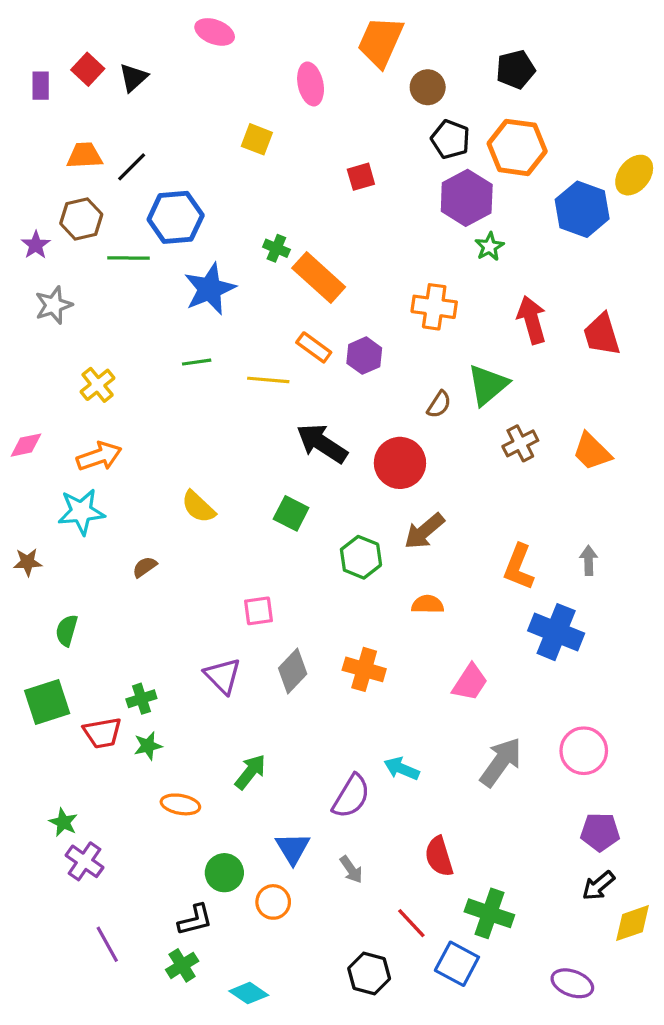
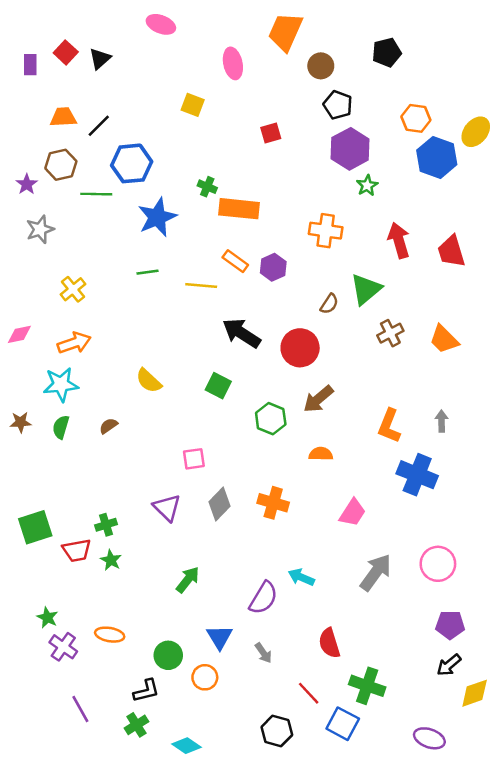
orange hexagon: (517, 147) -> (416, 118), moved, size x0.7
orange rectangle: (319, 278) -> (239, 209), turned -36
green semicircle: (67, 630) -> (61, 427), moved
green star: (148, 746) -> (111, 560), turned -30
orange ellipse: (180, 804) -> (110, 635), moved

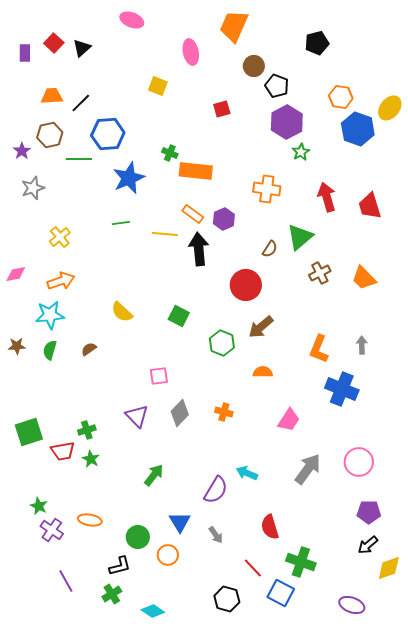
brown circle: (321, 66) -> (254, 66), moved
black arrow: (241, 333) -> (199, 249), moved, turned 52
orange cross: (273, 503) -> (224, 412), size x0.7

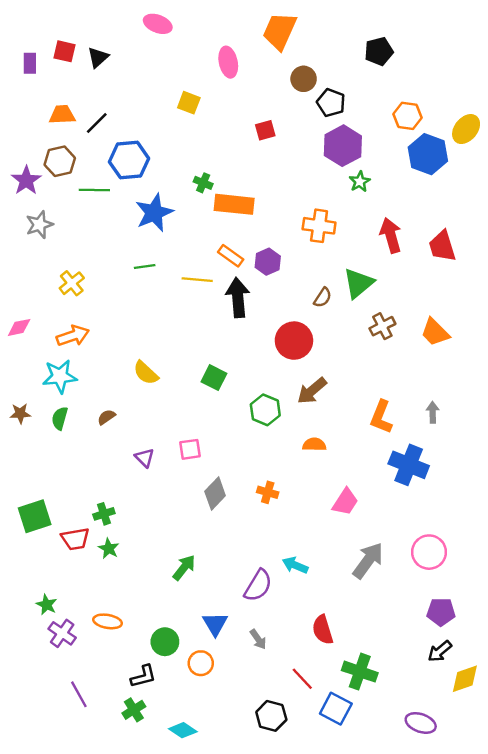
red square: (54, 43) -> (65, 51), turned -30
purple star: (22, 151) -> (26, 180), size x1.4
purple triangle: (137, 416) -> (145, 458), moved, size x0.7

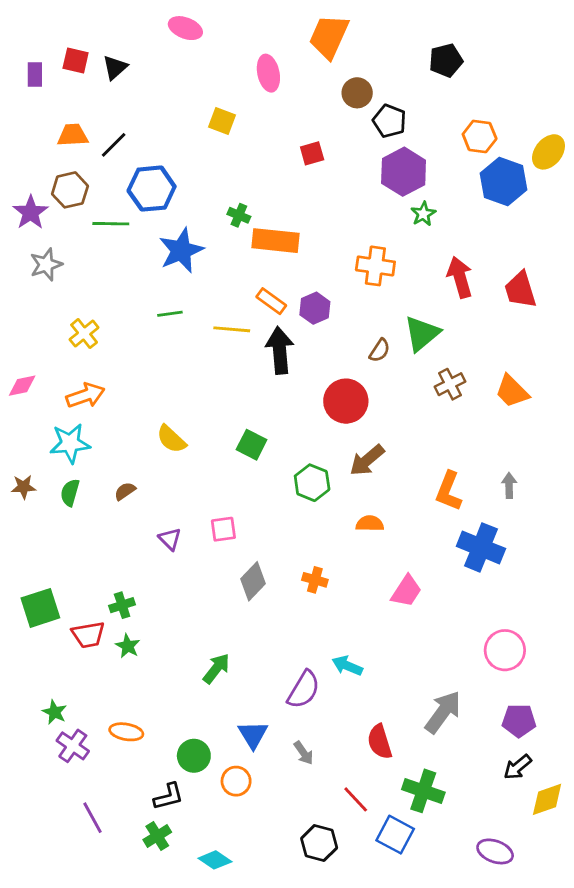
gray arrow: (368, 560) -> (443, 712), moved

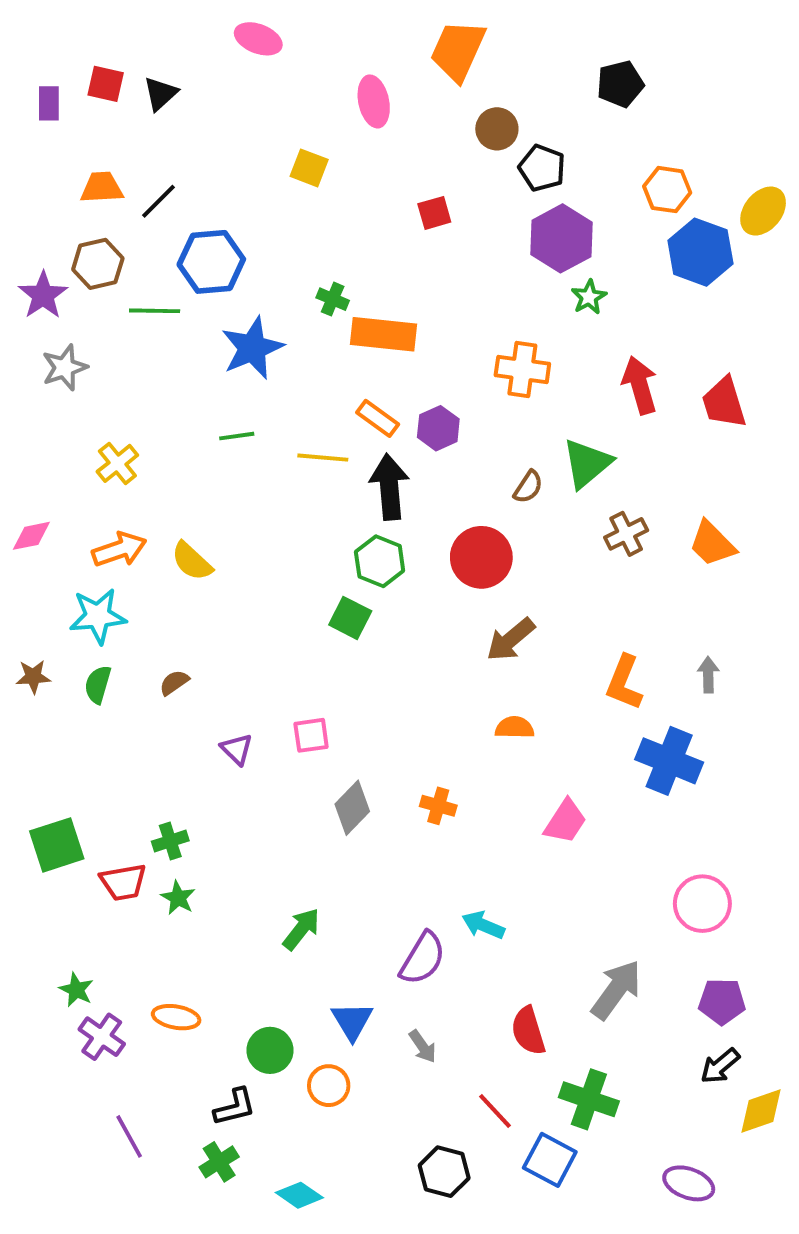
yellow semicircle: (171, 439) -> (192, 561), moved
green hexagon: (312, 483) -> (380, 561), moved

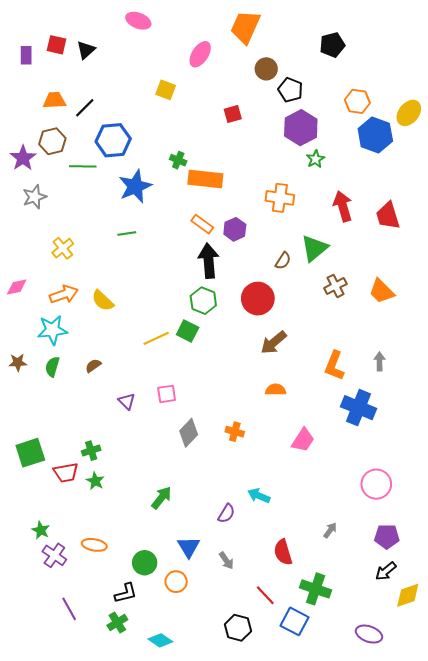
pink ellipse: (374, 101) -> (200, 54), turned 45
yellow line: (323, 458) -> (156, 338), moved, turned -30
purple semicircle: (423, 958) -> (226, 513), size x0.7
gray arrow: (616, 990) -> (330, 530), size x0.5

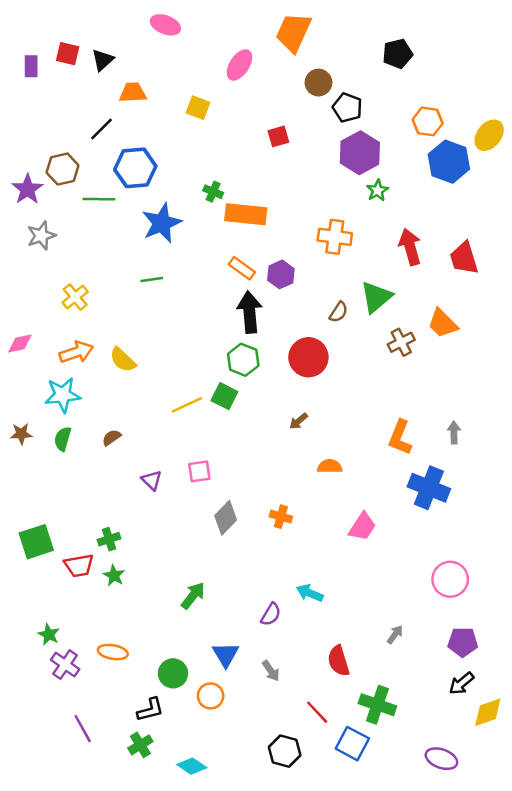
orange trapezoid: (54, 100) -> (133, 93), moved
orange trapezoid: (382, 291) -> (443, 323), moved
brown arrow: (274, 343) -> (298, 421), moved, size x0.6

